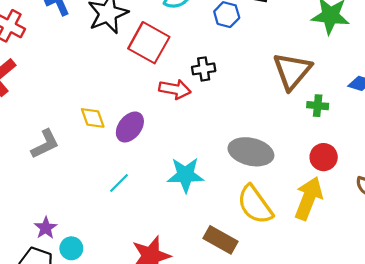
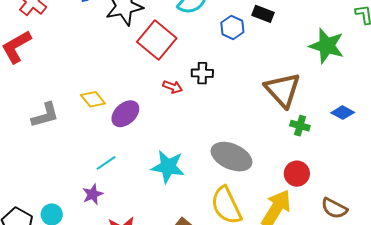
brown triangle: (292, 71) -> (283, 90), turned -33
red arrow: (175, 89) -> (173, 87), size x0.7
yellow diamond: (93, 118) -> (93, 99), turned -30
purple star: (46, 228) -> (93, 194), moved

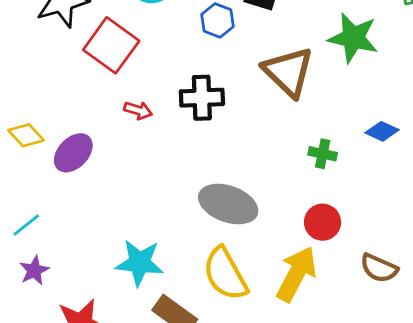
black cross: (202, 73) -> (202, 98), moved, size x1.4
brown triangle: (283, 90) -> (288, 72), moved
cyan line: (106, 163) -> (26, 225), moved
cyan star: (168, 167) -> (140, 263), moved

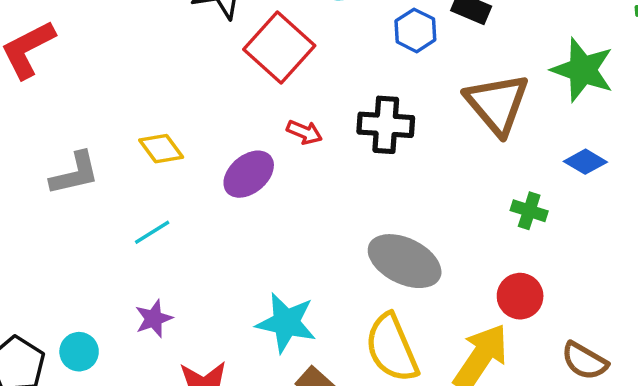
blue diamond: (382, 131) -> (585, 162), moved
purple ellipse: (73, 153) -> (249, 174), moved
cyan line: (26, 225) -> (152, 232), moved

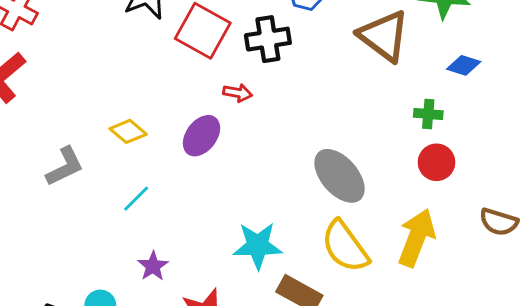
black cross: (386, 125) -> (268, 39), moved
gray ellipse: (405, 261) -> (340, 176), turned 36
red circle: (520, 296) -> (437, 162), moved

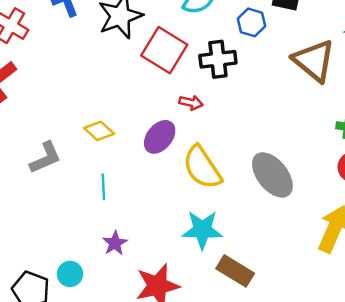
cyan line: (136, 199) -> (103, 187), turned -50
yellow semicircle: (345, 246) -> (202, 167), moved

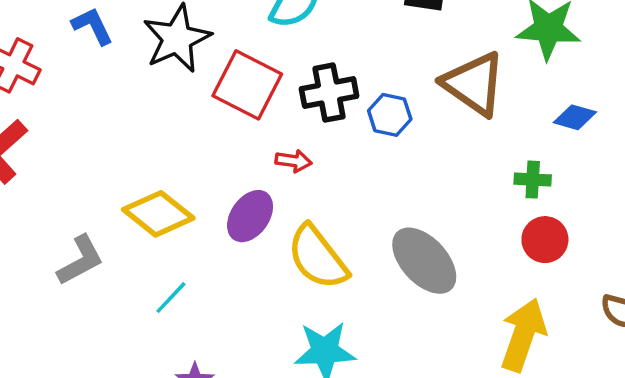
blue hexagon: (251, 22) -> (390, 115), moved
yellow diamond: (99, 131) -> (158, 214), size x1.5
cyan line: (103, 187) -> (171, 298), turned 50

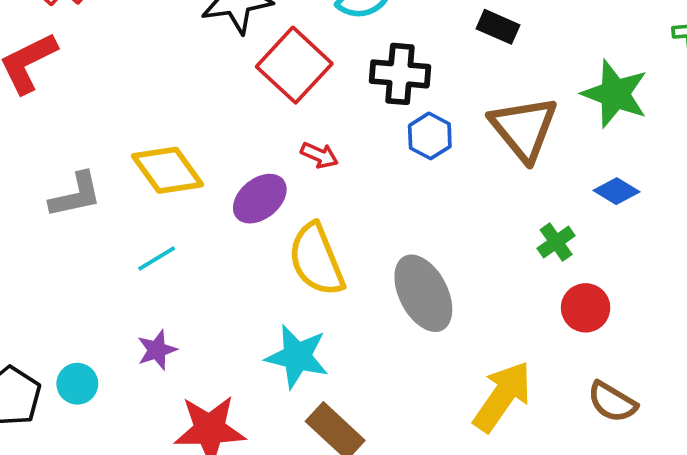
black cross: (329, 93) -> (400, 74), moved
green cross: (533, 180) -> (556, 242), turned 36
red circle: (545, 240) -> (586, 308), moved

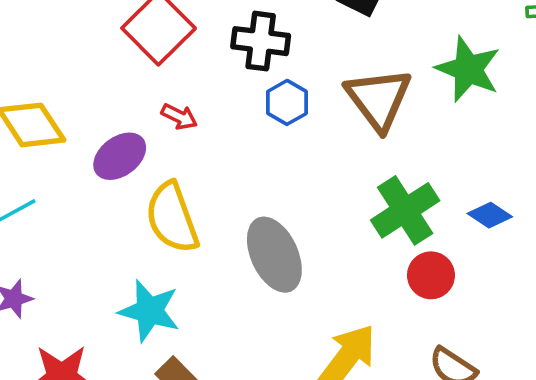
blue diamond: (616, 191) -> (490, 215), moved
green cross: (556, 242) -> (405, 210), size x1.8

